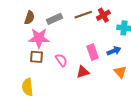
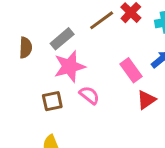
pink star: (39, 38) -> (70, 66), moved
red triangle: (83, 72) -> (146, 100), moved

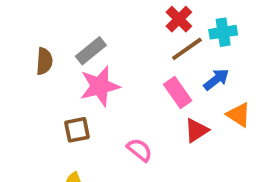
brown line: (102, 20) -> (187, 49), moved
pink semicircle: (89, 95) -> (140, 150), moved

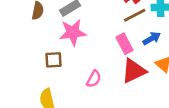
red triangle: (196, 130) -> (134, 71), size x1.5
pink semicircle: (140, 150) -> (94, 79), turned 72

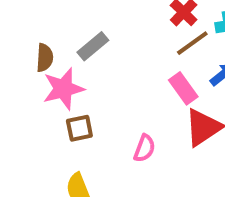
pink star: (73, 32) -> (63, 89), moved

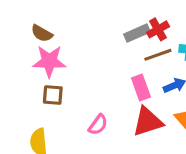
gray rectangle: (93, 46) -> (137, 33), moved
brown semicircle: (45, 58) -> (42, 33), turned 100

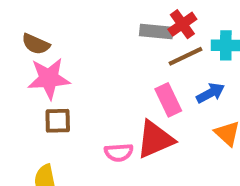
gray rectangle: (137, 33) -> (156, 31), turned 35
red triangle: (148, 122) -> (155, 139), moved
pink semicircle: (98, 125) -> (119, 152), turned 55

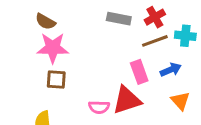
gray rectangle: (156, 31) -> (119, 19), moved

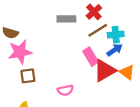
cyan cross: (185, 36) -> (116, 35), moved
red triangle: (127, 100) -> (105, 71), moved

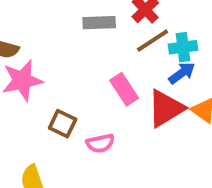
pink rectangle: (91, 57) -> (124, 89), moved
brown square: (28, 76) -> (63, 124), moved, turned 35

